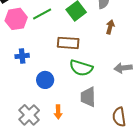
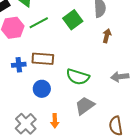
brown rectangle: (68, 43) -> (43, 59), moved
gray trapezoid: (88, 97) -> (85, 106), turned 55

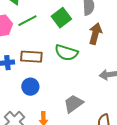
brown arrow: (107, 36) -> (95, 34), size x1.5
green semicircle: (78, 77) -> (66, 53), moved

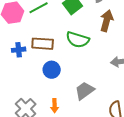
blue circle: (30, 87) -> (52, 70), moved

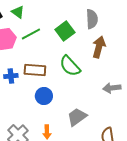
green semicircle: (78, 40) -> (70, 66), turned 30

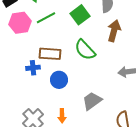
blue cross: (11, 76) -> (33, 68), moved

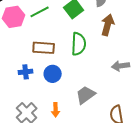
green semicircle: (85, 50) -> (79, 44), turned -135
blue cross: (33, 68) -> (26, 72), moved

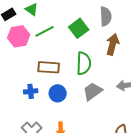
gray trapezoid: (86, 95) -> (93, 91), moved

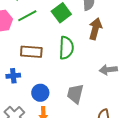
gray trapezoid: (93, 91) -> (75, 94), moved, turned -40
blue circle: (58, 93) -> (40, 93), moved

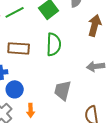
brown arrow: (95, 29) -> (95, 25), moved
blue circle: (40, 93) -> (15, 89), moved

